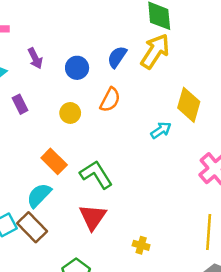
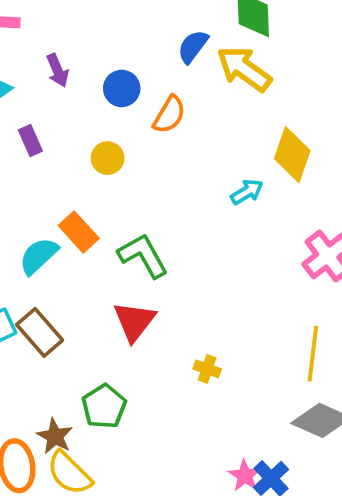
yellow arrow: (155, 51) -> (244, 69), turned -90
blue semicircle: (117, 57) -> (193, 47), moved
orange semicircle: (110, 100) -> (169, 115), moved
cyan semicircle: (39, 195) -> (39, 256), moved

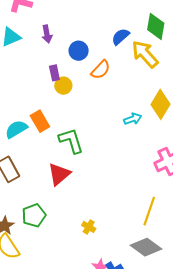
purple rectangle: (30, 140) -> (54, 73), moved
yellow cross: (207, 369) -> (89, 227), moved

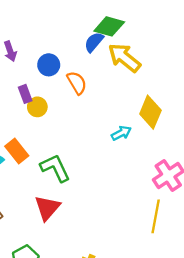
green diamond: (156, 26) -> (109, 26), moved, turned -76
orange semicircle: (101, 70) -> (77, 83), turned -65
yellow line: (149, 211) -> (156, 216), moved

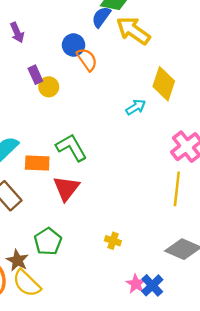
blue circle: (49, 65) -> (74, 45), moved
orange rectangle: (17, 151) -> (37, 163), moved, turned -45

